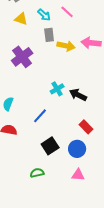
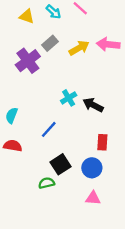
gray rectangle: (49, 35) -> (50, 43), moved, turned 56
yellow arrow: (66, 46) -> (79, 48), turned -42
red rectangle: (86, 127) -> (102, 142), turned 48
green semicircle: (37, 173) -> (46, 183), moved

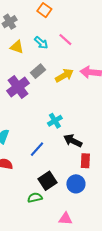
black arrow: (93, 105) -> (73, 141), moved
pink triangle: (93, 198) -> (65, 219), moved

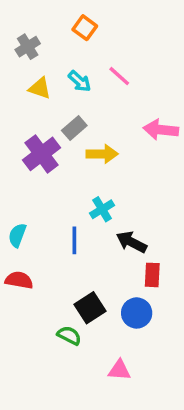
yellow arrow: (64, 75) -> (102, 154), moved, turned 30
blue line: (37, 149) -> (74, 240), moved, turned -42
green semicircle: (35, 198) -> (69, 335), turned 40

